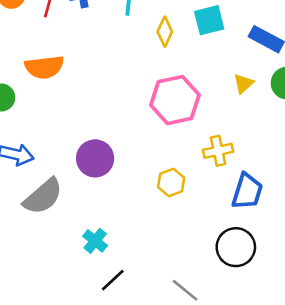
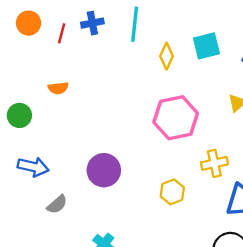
orange semicircle: (44, 67) -> (58, 88), size x0.6
gray semicircle: (43, 196) -> (57, 204), size x0.6

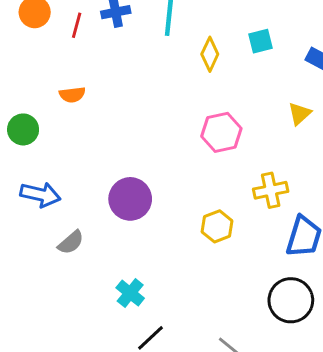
cyan square: (206, 46) -> (260, 41), size x0.7
pink hexagon: (176, 118) -> (221, 132), size x0.7

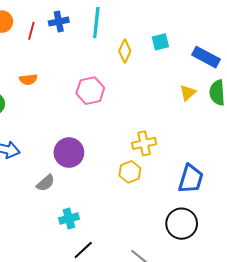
pink hexagon: (221, 132) -> (90, 91), moved
yellow cross: (271, 190) -> (144, 143), moved
gray semicircle: (71, 242) -> (46, 183), moved
cyan cross: (130, 293) -> (69, 219), turned 36

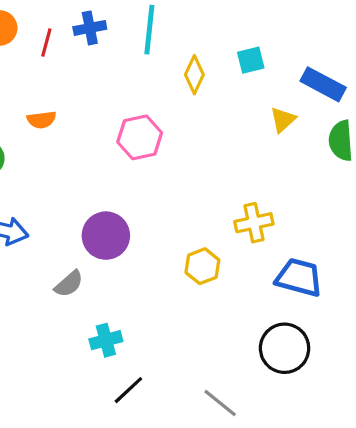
yellow triangle: (188, 93) -> (283, 120), moved
yellow cross: (144, 143) -> (254, 223), moved
blue trapezoid: (191, 179) -> (299, 277), turned -92

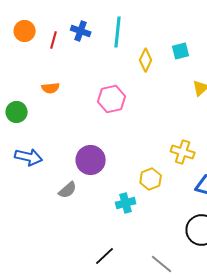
blue cross: (90, 28) -> (81, 31), turned 30
yellow cross: (254, 223) -> (183, 152), turned 30
cyan cross: (106, 340) -> (126, 203), moved

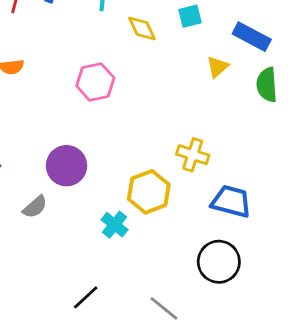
yellow diamond: (146, 60) -> (142, 28), turned -50
yellow hexagon: (151, 179) -> (149, 192), size x1.4
cyan cross: (126, 203) -> (115, 225), turned -36

